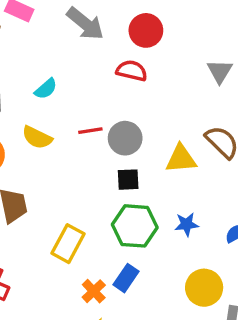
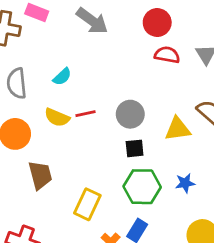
red circle: (146, 30) -> (157, 23), moved
red semicircle: (132, 71) -> (167, 55), moved
red line: (90, 131) -> (86, 114), moved

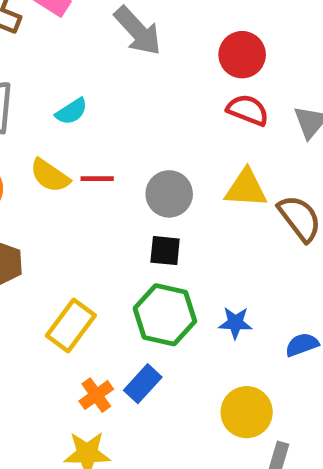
yellow triangle: (178, 129) -> (246, 188), moved

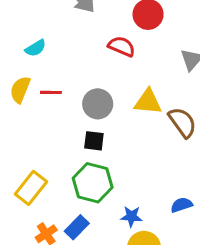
red semicircle: (248, 110) -> (122, 46), moved
yellow semicircle: (50, 176) -> (20, 90), turned 76
blue star: (235, 323) -> (131, 216), moved

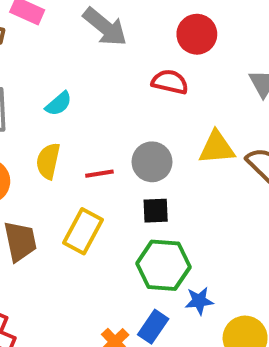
red line: (51, 92) -> (99, 174), moved
yellow rectangle: (31, 188) -> (83, 231), moved
blue star: (131, 216) -> (199, 301), moved

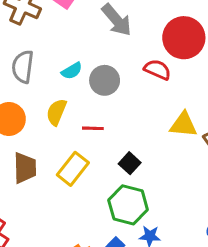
red circle: (197, 34) -> (184, 38), size x1.4
gray circle: (152, 162) -> (105, 80), moved
black square: (156, 211) -> (130, 163), turned 35

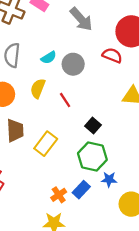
red line: (93, 128) -> (65, 100), turned 56
yellow rectangle: (73, 169) -> (46, 144), moved

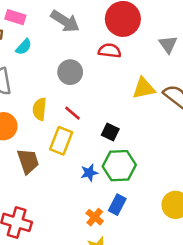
cyan semicircle: (49, 58) -> (24, 47), moved
yellow rectangle: (46, 144) -> (61, 141), moved
blue star: (109, 179) -> (89, 173), moved

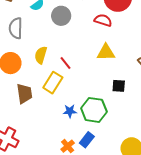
gray circle: (70, 72) -> (61, 16), moved
yellow triangle: (144, 88) -> (106, 52), moved
black square: (110, 132) -> (119, 86), moved, turned -32

